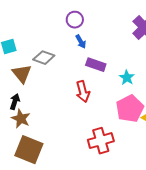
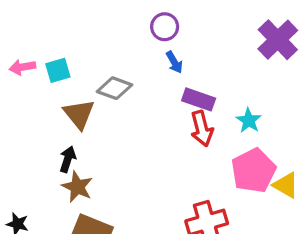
red arrow: (83, 92) -> (202, 129), moved

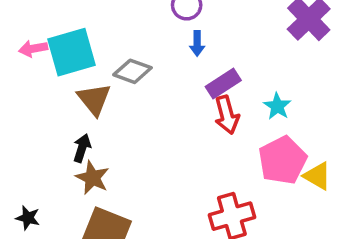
blue arrow: (174, 62) -> (197, 43), turned 30
cyan square: (58, 70) -> (72, 52), size x1.8
purple rectangle: (199, 99) -> (223, 84), turned -52

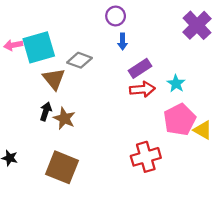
red arrow: (227, 115) -> (142, 89), turned -80
brown star: (92, 178) -> (64, 118), moved

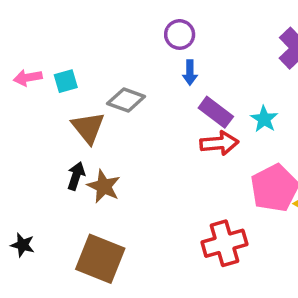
cyan square: (39, 47) -> (66, 81), size x0.5
purple rectangle: (140, 68) -> (216, 112), turned 70
cyan star: (176, 84) -> (264, 119), moved

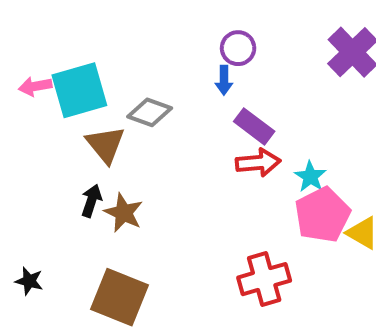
purple circle: (180, 34) -> (238, 48), moved
cyan square: (66, 81) -> (79, 90), size x2.0
cyan star: (264, 119) -> (310, 177), moved

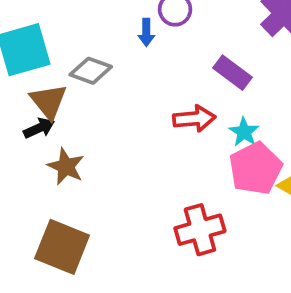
blue arrow: (224, 80) -> (146, 32), moved
purple rectangle: (254, 126) -> (232, 73), moved
black arrow: (91, 201) -> (39, 128), moved, turned 48

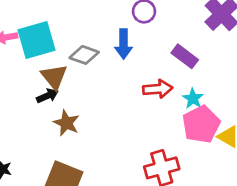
blue arrow: (146, 32) -> (124, 44), moved, size x1.5

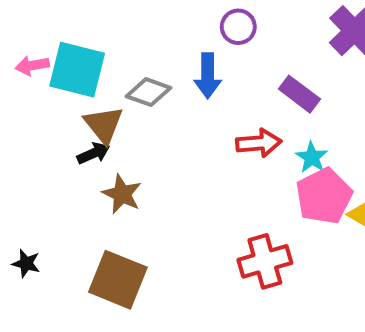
cyan square: (36, 40) -> (77, 70), turned 30

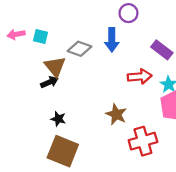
cyan square: (77, 70) -> (41, 36), size x0.5
brown star: (122, 194) -> (116, 114), moved
black star: (26, 263) -> (58, 119), moved

